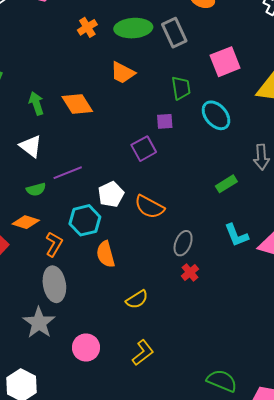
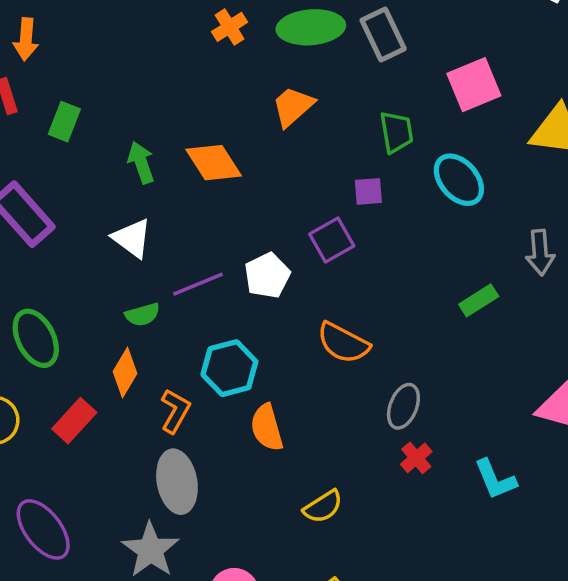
orange trapezoid: (123, 73) -> (293, 106), turned 112
white pentagon: (111, 194) -> (267, 275), moved
orange diamond: (26, 222) -> (125, 372), turned -76
cyan L-shape: (236, 235) -> (495, 479), moved

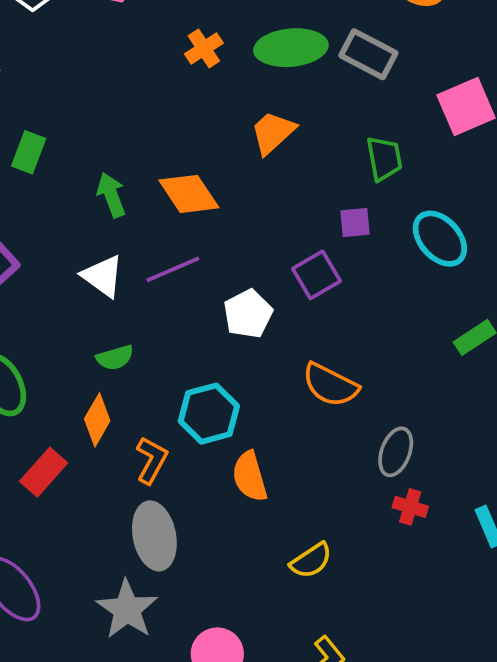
gray rectangle: (383, 35) -> (368, 54), turned -36
cyan ellipse: (459, 180) -> (440, 239), moved
purple line: (198, 284) -> (173, 269), moved
red cross: (416, 458) -> (410, 507), turned -32

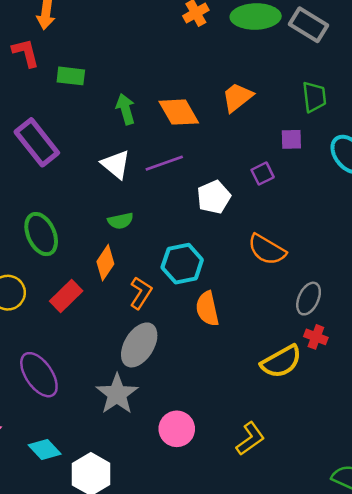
orange trapezoid: (273, 133) -> (237, 97), moved
green rectangle: (29, 152) -> (71, 76), turned 72
purple square: (317, 275) -> (263, 174), size x0.7
gray ellipse: (154, 536) -> (139, 345), turned 39
yellow semicircle: (311, 561) -> (281, 362), moved, size x1.4

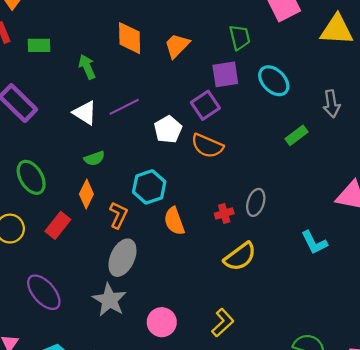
orange diamond: (179, 112) -> (130, 38), moved, turned 36
purple square: (291, 139) -> (225, 74), size x1.5
purple square: (263, 174) -> (205, 105), size x1.5
orange semicircle: (267, 250) -> (207, 146), moved
red cross: (316, 337) -> (224, 213), moved, turned -30

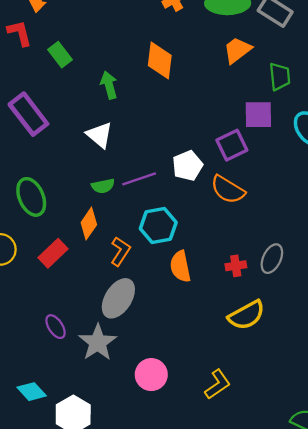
green rectangle: (39, 45) -> (60, 55), turned 45
orange trapezoid: (177, 46) -> (237, 50), moved
purple line: (124, 107) -> (139, 179), moved
purple ellipse: (44, 292) -> (56, 327), moved, size x0.6

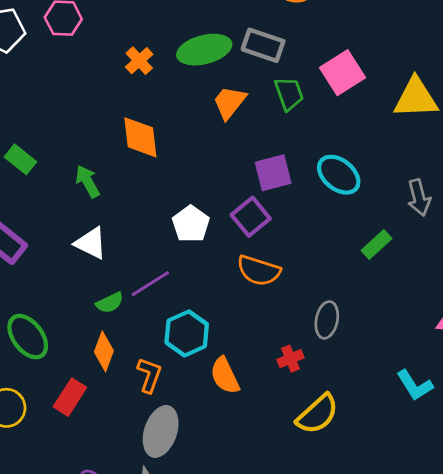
green trapezoid: (280, 77) -> (289, 94), moved
white pentagon: (187, 166) -> (191, 224), moved
gray ellipse: (272, 259) -> (327, 320), moved

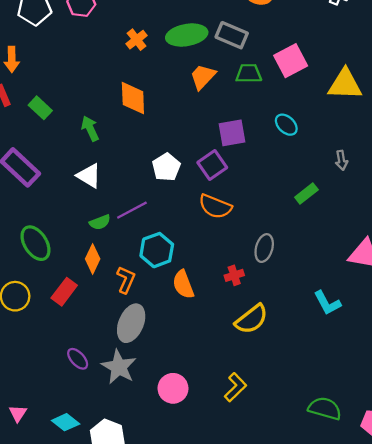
green trapezoid: (289, 94) -> (249, 73), turned -76
cyan ellipse: (339, 175) -> (286, 125), moved, size x0.7
gray arrow: (419, 198) -> (341, 160), size x0.7

